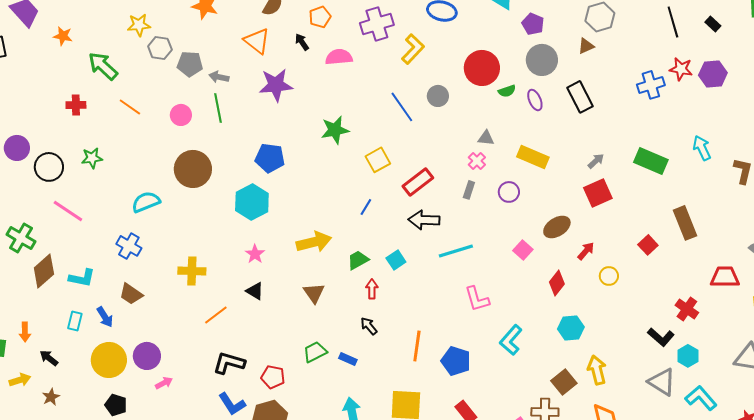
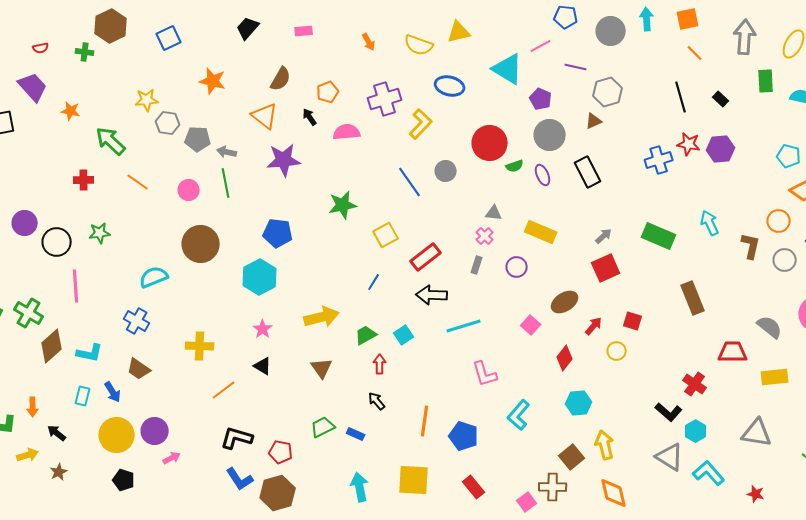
pink line: (68, 211) -> (76, 286), turned 52
red square: (648, 245) -> (633, 321), moved, turned -30

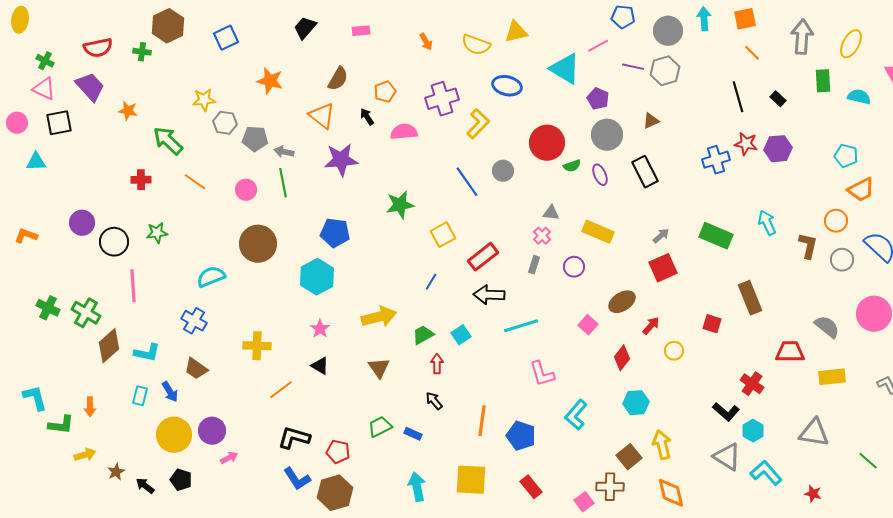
red semicircle: (41, 48) -> (98, 48), size x1.8
gray hexagon: (608, 92) -> (665, 71), moved
red square: (633, 321) -> (712, 324), moved
black arrow: (57, 433) -> (145, 486), moved

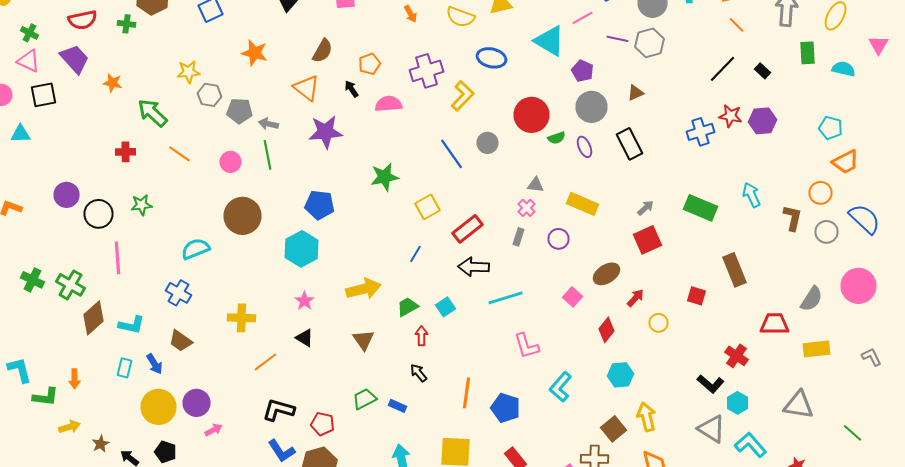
black line: (738, 97) -> (722, 69), turned 60
gray semicircle: (827, 327) -> (812, 299), turned 84

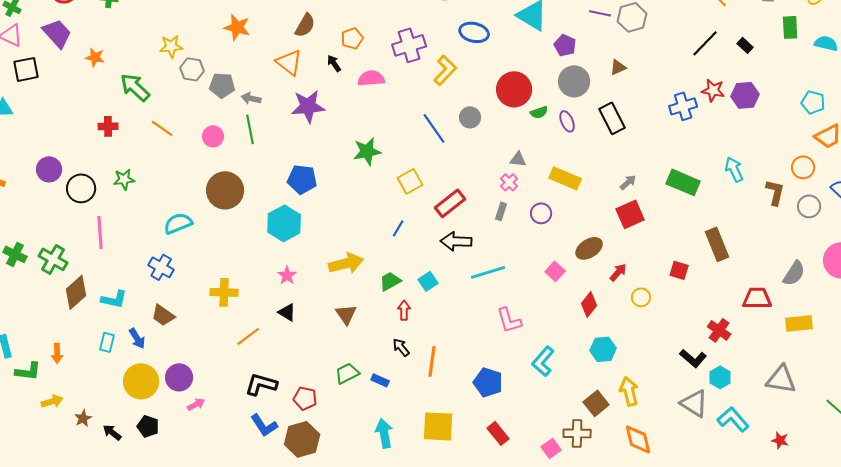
orange line: (466, 393) -> (432, 361), moved

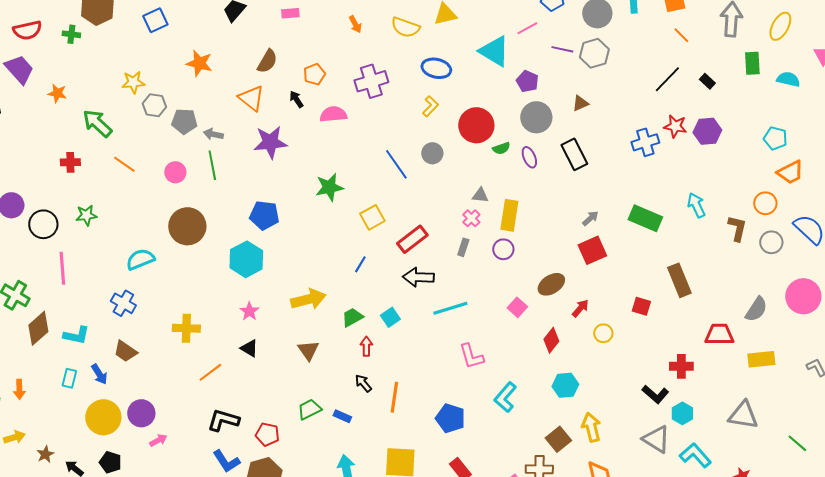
yellow L-shape: (445, 70) -> (430, 106), moved, size x0.7
yellow rectangle: (565, 178) -> (509, 215), moved, turned 76
red cross: (719, 330) -> (681, 366), turned -35

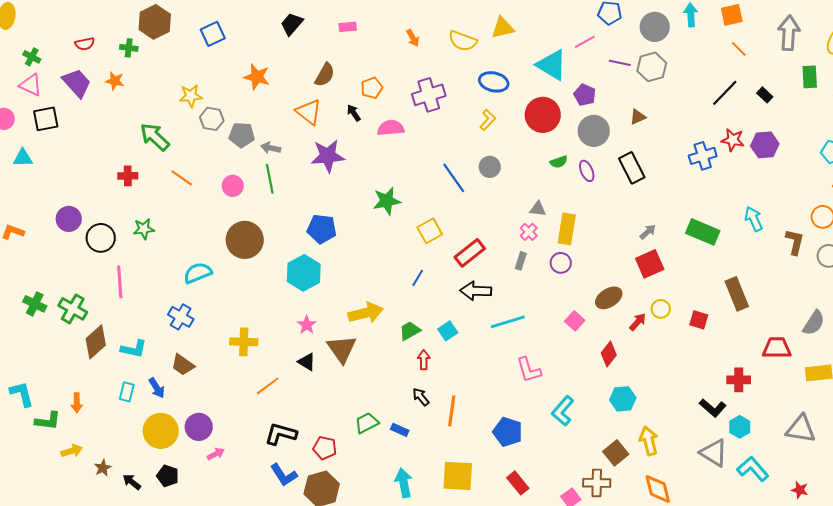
red semicircle: (27, 30) -> (85, 44), size x0.7
orange star: (57, 93) -> (115, 81), moved
red circle: (476, 125) -> (543, 115), moved
yellow circle: (603, 333) -> (661, 309), moved
brown triangle: (308, 350) -> (342, 349), moved, size x1.4

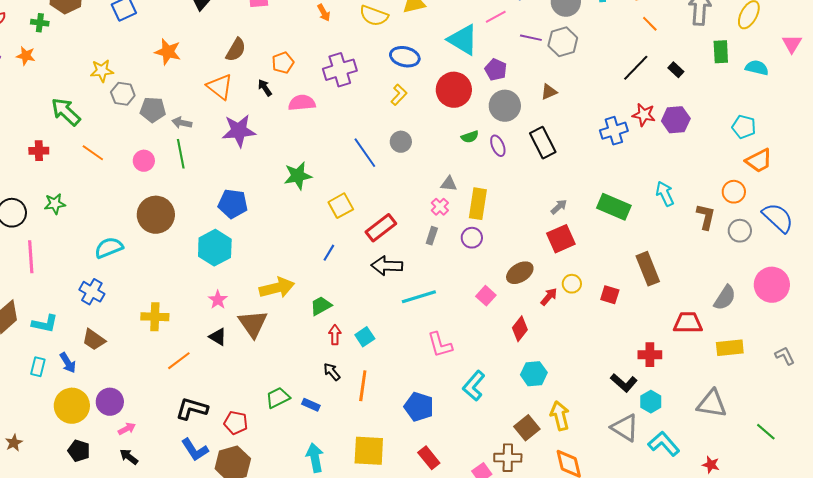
cyan square: (448, 331) -> (365, 337), moved
black arrow: (132, 482) -> (129, 457), moved

